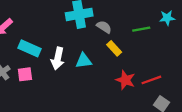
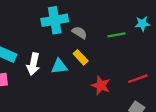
yellow rectangle: (114, 48) -> (81, 57), moved
red line: (151, 80) -> (138, 79), moved

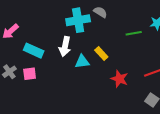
gray semicircle: (79, 33) -> (100, 12), moved
white arrow: (33, 64) -> (65, 46), moved

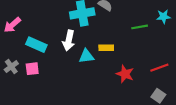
yellow rectangle: (101, 54) -> (106, 48), turned -48

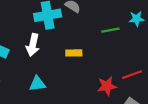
cyan triangle: (86, 56) -> (37, 84), moved
red star: (125, 74) -> (107, 86), moved, turned -30

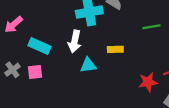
cyan triangle: (37, 84) -> (88, 65), moved

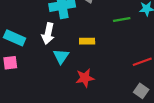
cyan triangle: (88, 65) -> (61, 56), turned -49
red star: (148, 82) -> (85, 78), moved

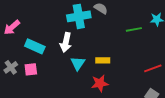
yellow rectangle: (87, 41) -> (103, 60), moved

